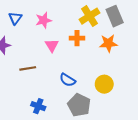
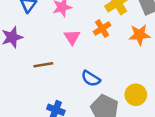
orange cross: (77, 38) -> (102, 29), turned -32
yellow circle: (104, 84) -> (136, 95), moved

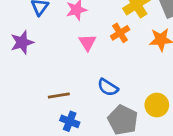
brown line: (43, 65) -> (59, 95), moved

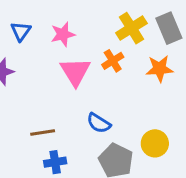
pink triangle: (87, 42) -> (75, 72), size x1.5
blue cross: (70, 121) -> (55, 162), turned -30

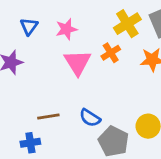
blue semicircle: (99, 123) -> (90, 118), moved
blue cross: (55, 162) -> (30, 143), moved

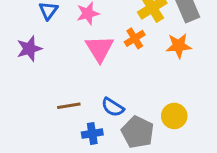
blue cross: (30, 143) -> (92, 134), moved

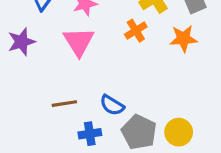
pink triangle: (100, 49) -> (79, 42), moved
yellow circle: (174, 116) -> (179, 132), moved

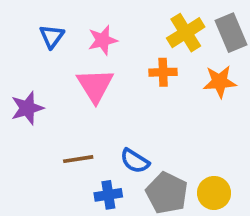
orange cross: (136, 31) -> (163, 72), turned 30
purple star: (22, 42) -> (27, 108), moved

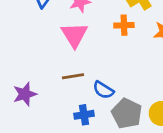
purple star: (27, 108) -> (25, 94), moved
brown line: (78, 159) -> (73, 76), moved

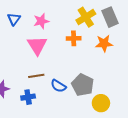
gray pentagon: (127, 113) -> (83, 85), moved
blue cross: (84, 115) -> (28, 97), moved

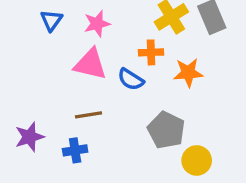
orange star: (104, 43) -> (188, 73), moved
pink triangle: (37, 45) -> (90, 64), turned -45
blue semicircle: (58, 86) -> (131, 79), moved

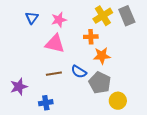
orange star: (188, 73) -> (102, 56), moved
blue semicircle: (131, 79) -> (79, 72), moved
blue cross: (75, 150) -> (46, 103), moved

